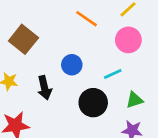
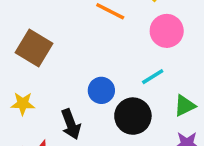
blue circle: (72, 65) -> (101, 90), moved
black arrow: (44, 88) -> (71, 124), moved

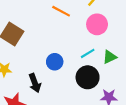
green triangle: (185, 106) -> (110, 57), moved
black circle: (133, 116) -> (88, 77), moved

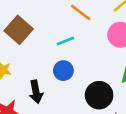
cyan line: (88, 53) -> (66, 41), moved

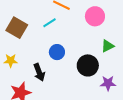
cyan line: (66, 41) -> (49, 23), moved

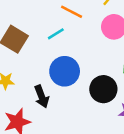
blue circle: (57, 52) -> (65, 71), size x1.5

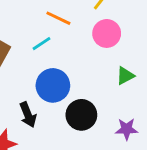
black circle: (103, 89) -> (81, 115), moved

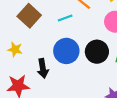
black circle: (81, 115) -> (97, 52), moved

